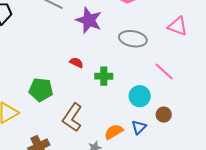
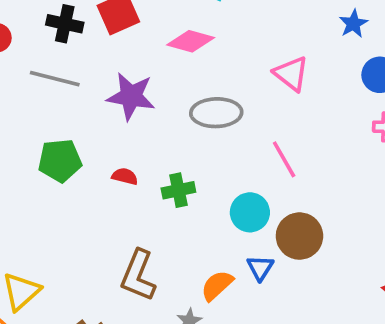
pink triangle: (178, 26) -> (291, 74), turned 30
pink line: (164, 72) -> (284, 159), turned 30
green pentagon: (41, 90) -> (60, 161), moved
brown circle: (164, 115) -> (299, 236), size x1.6

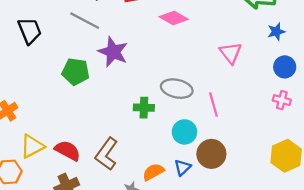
purple star: (131, 96) -> (113, 52), moved
gray ellipse: (216, 113) -> (177, 89), moved
red semicircle: (125, 176) -> (68, 151), moved, size x1.6

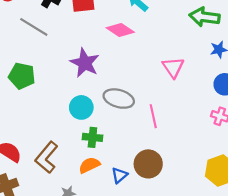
purple star: (113, 52) -> (85, 63), moved
green cross: (144, 108) -> (92, 137), moved
cyan circle: (184, 132) -> (81, 107), moved
orange semicircle: (153, 172) -> (89, 165), moved

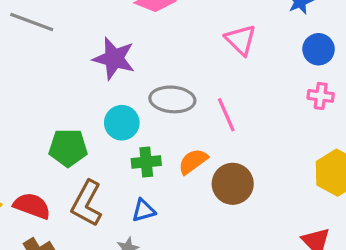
green pentagon: (22, 76) -> (68, 148), moved
orange semicircle: (89, 165) -> (193, 161), moved
blue triangle: (119, 175) -> (144, 210), moved, turned 36

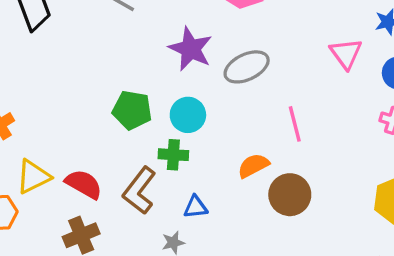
pink triangle: (241, 40) -> (346, 54), moved
gray ellipse: (172, 99) -> (247, 67), moved, turned -39
green pentagon: (68, 148) -> (132, 110), moved
green cross: (146, 162) -> (173, 155), moved

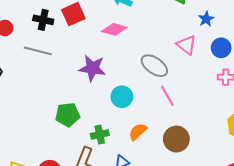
gray ellipse: (247, 67) -> (154, 66), moved, turned 76
cyan circle: (188, 115) -> (122, 97), moved
orange semicircle: (253, 166) -> (138, 132), moved

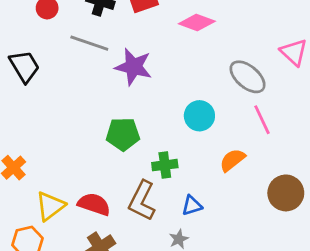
purple star: (92, 68) -> (134, 67), moved
orange semicircle: (138, 132) -> (232, 160), moved
brown circle: (176, 139) -> (286, 193), moved

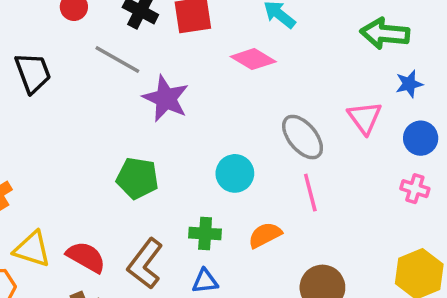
green cross: (165, 165) -> (205, 234), moved
yellow triangle: (50, 206) -> (32, 249), turned 44

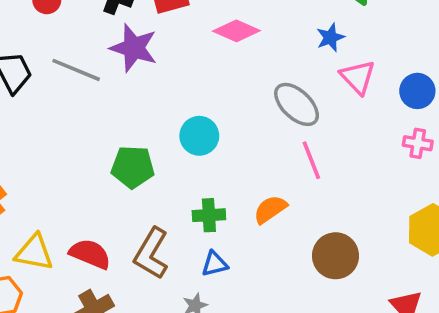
gray line: (117, 59) -> (76, 70), moved
blue star: (409, 84) -> (330, 37), moved
purple star: (166, 99) -> (134, 48), moved
cyan circle: (235, 173) -> (199, 136), moved

